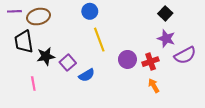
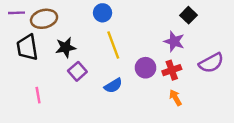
purple star: (166, 39) -> (174, 41), moved
black star: (46, 56) -> (66, 47), moved
blue semicircle: (87, 75) -> (113, 86), moved

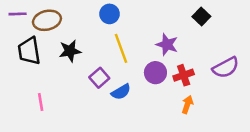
purple star: (174, 41) -> (167, 45), moved
purple square: (77, 71) -> (99, 78), moved
orange arrow: (175, 98) -> (187, 105), turned 49

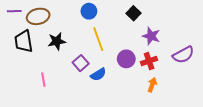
black square: (201, 16) -> (134, 13), moved
purple star: (167, 45) -> (151, 36), moved
pink line: (41, 102) -> (43, 80), moved

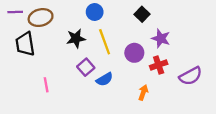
black star: (57, 41) -> (76, 38), moved
purple semicircle: (183, 55) -> (191, 76), moved
purple circle: (126, 59) -> (134, 53), moved
orange arrow: (152, 85) -> (143, 93), moved

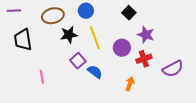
brown ellipse: (41, 18) -> (53, 16), moved
blue semicircle: (105, 79) -> (95, 72), turned -112

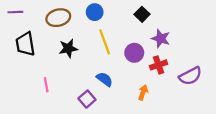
black star: (69, 35) -> (68, 48), moved
purple square: (78, 61) -> (87, 99), moved

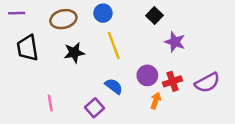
purple circle: (134, 53) -> (147, 75), moved
red cross: (158, 65) -> (172, 81), moved
pink line: (46, 85) -> (50, 103), moved

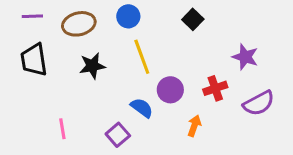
purple line: (17, 13) -> (32, 16), moved
purple star: (175, 42) -> (245, 57), moved
purple circle: (147, 75) -> (170, 90), moved
red cross: (172, 81) -> (215, 88), moved

